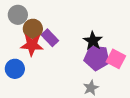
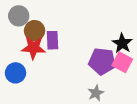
purple rectangle: (50, 38) -> (52, 40), turned 42
black star: (93, 41) -> (122, 43), moved

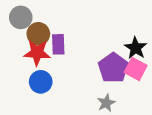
purple pentagon: (102, 61) -> (113, 68), turned 30
blue circle: (16, 73) -> (41, 82), moved

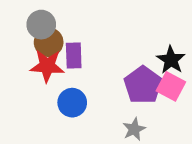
gray circle: (21, 17) -> (41, 25), moved
blue circle: (41, 82) -> (72, 103), moved

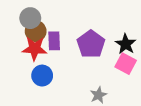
purple pentagon: (143, 85) -> (91, 44), moved
blue circle: (72, 103) -> (42, 76), moved

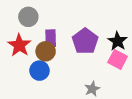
brown circle: (36, 31) -> (46, 51), moved
red star: (35, 48) -> (19, 45), moved, turned 30

